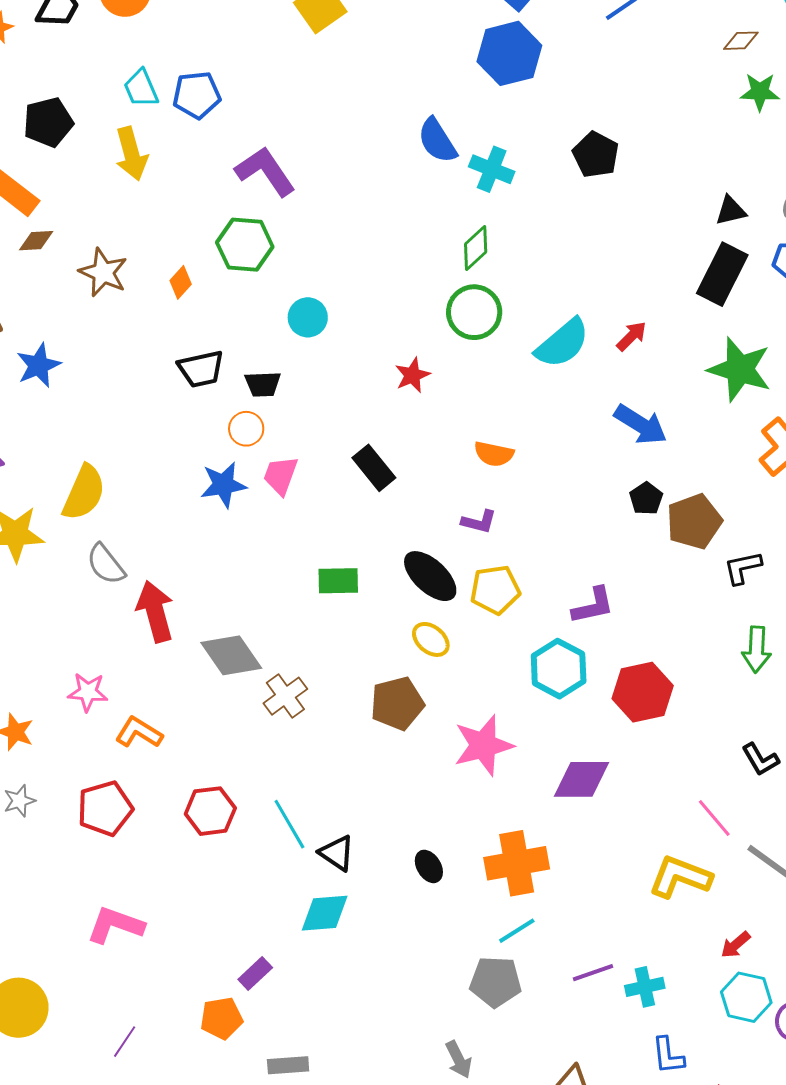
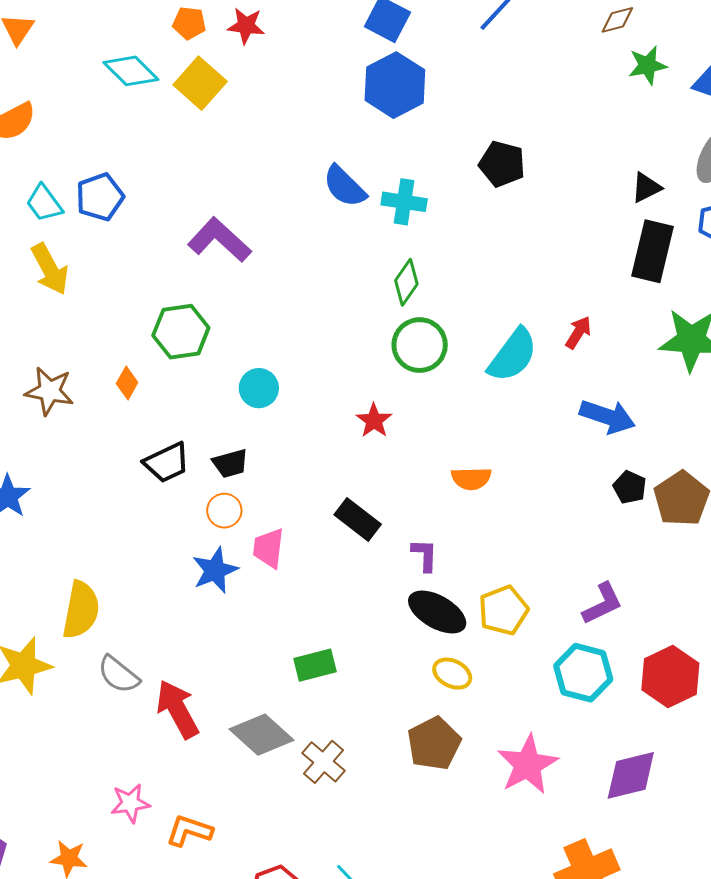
purple L-shape: (265, 171) -> (219, 240), moved
purple L-shape: (479, 522) -> (425, 555), moved, turned -90
green rectangle: (338, 581) -> (315, 665), moved

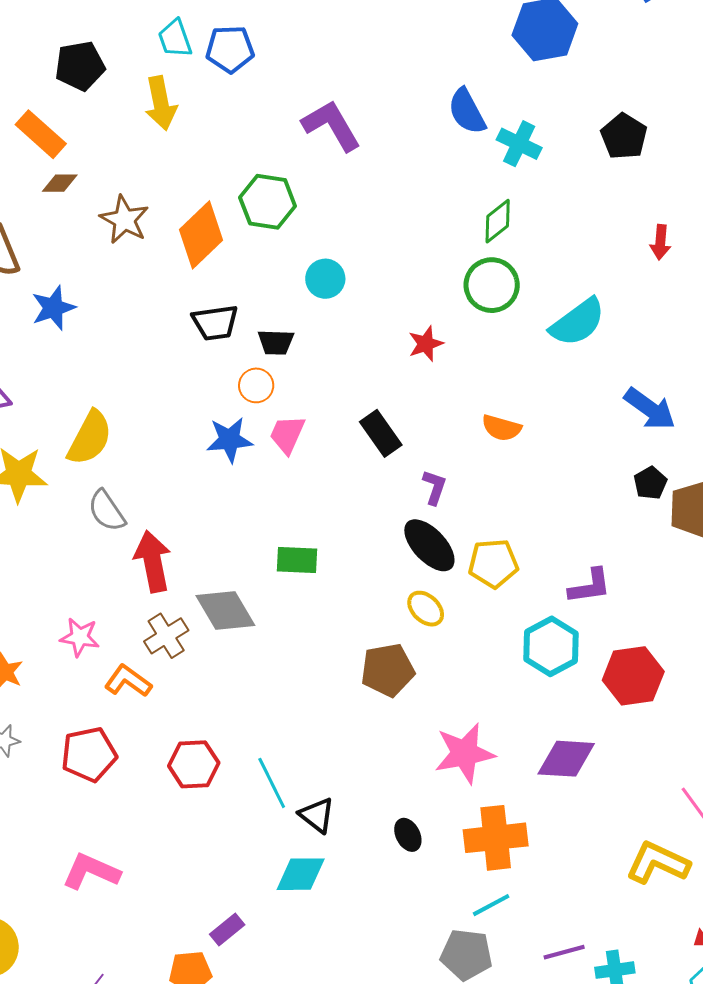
red arrow: (578, 332) -> (660, 242), moved, turned 136
orange diamond: (127, 383) -> (201, 235), size x2.0
brown cross: (324, 762) -> (166, 636), moved
pink star: (528, 765) -> (465, 753), moved

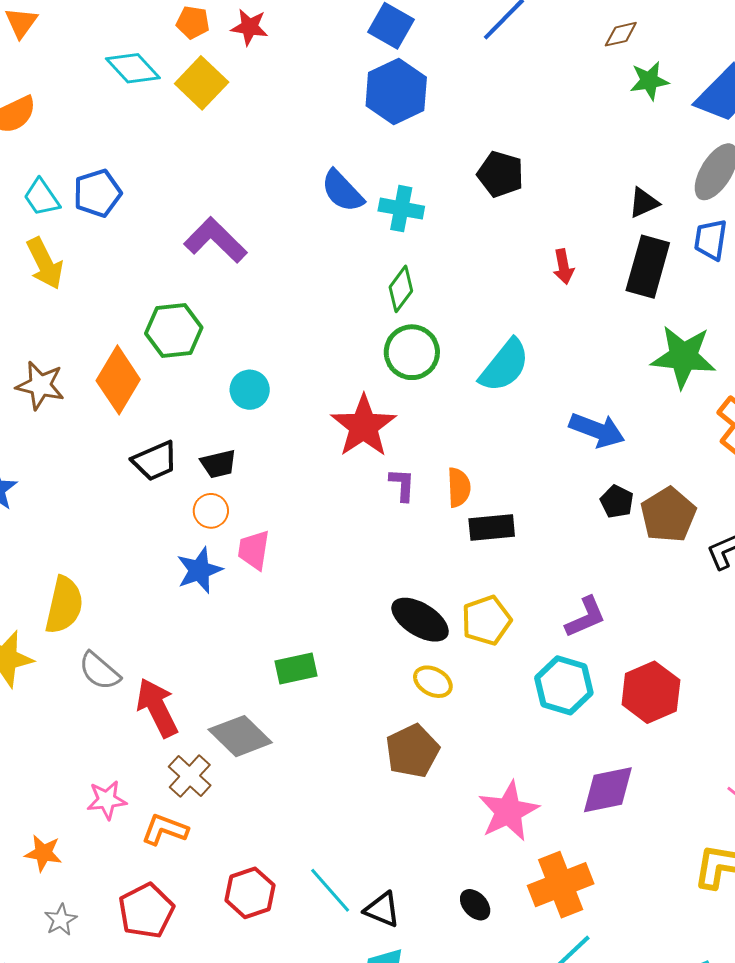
red star: (426, 344) -> (364, 426), size x1.8
orange semicircle: (501, 428) -> (459, 487), turned -93
black rectangle: (381, 433) -> (492, 527), moved, turned -45
purple L-shape: (434, 487) -> (402, 485), moved

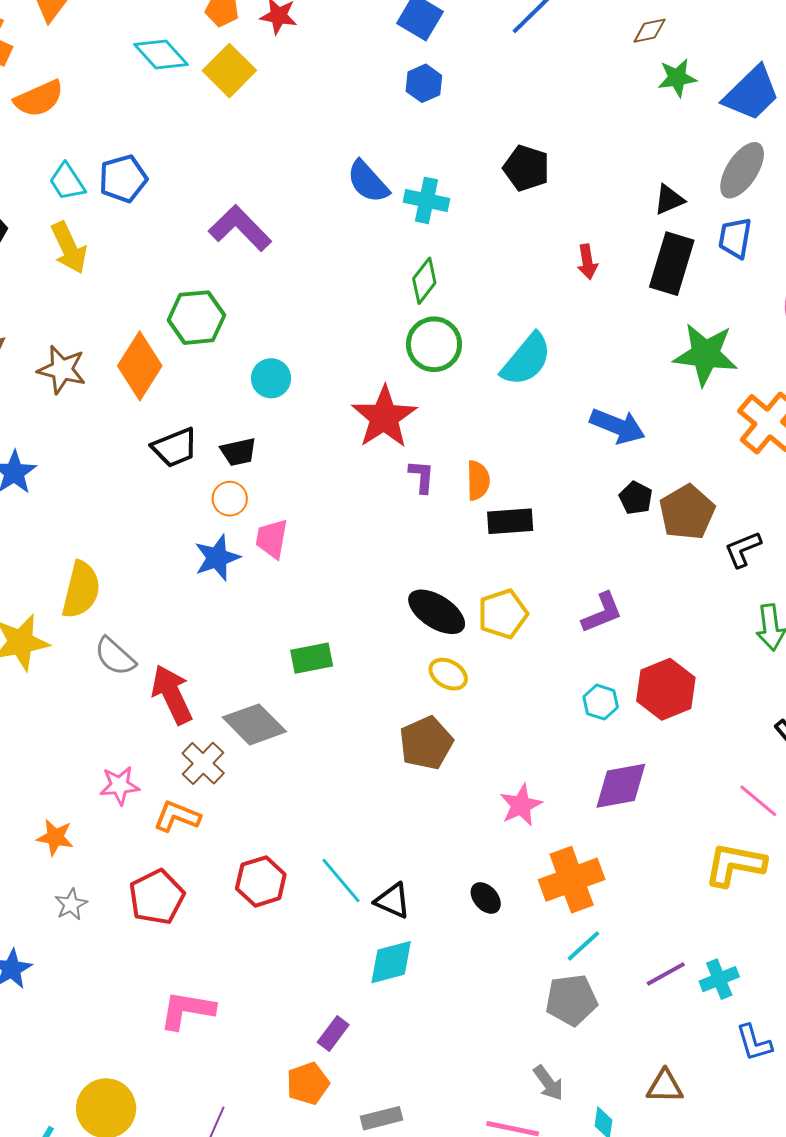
blue hexagon: (396, 92) -> (424, 83), size x0.6
cyan hexagon: (564, 685) -> (601, 702), moved, size x0.6
pink star: (508, 811) -> (521, 805), size x0.7

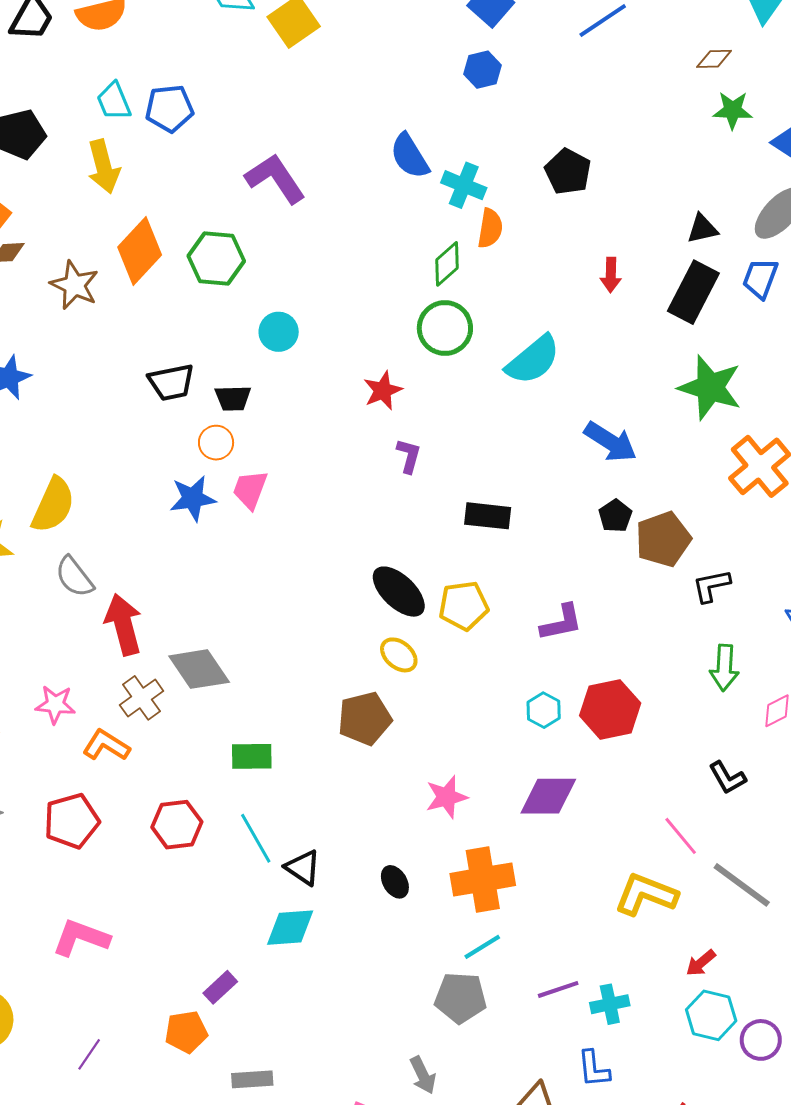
orange diamond: (140, 366) -> (140, 251), moved
red star: (384, 417) -> (383, 391), size x0.6
orange semicircle: (478, 480) -> (490, 228), moved
green rectangle: (312, 658) -> (252, 756), moved
blue L-shape: (754, 1043) -> (594, 1069), moved

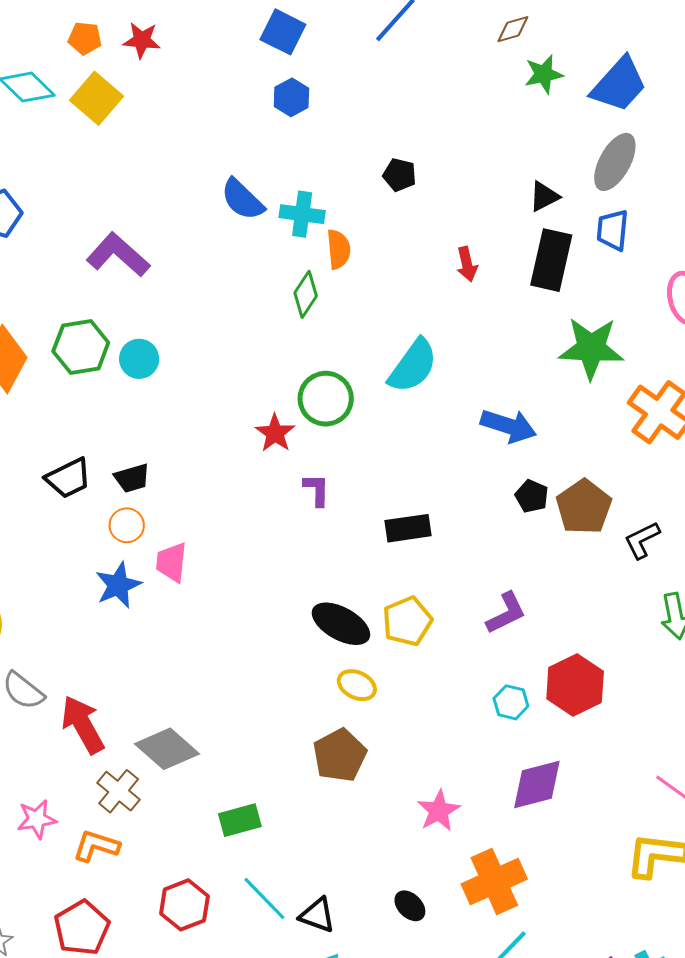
black pentagon: (568, 172) -> (400, 175), size x0.7
green circle: (445, 328) -> (326, 399), moved
cyan circle: (279, 332) -> (139, 359), moved

